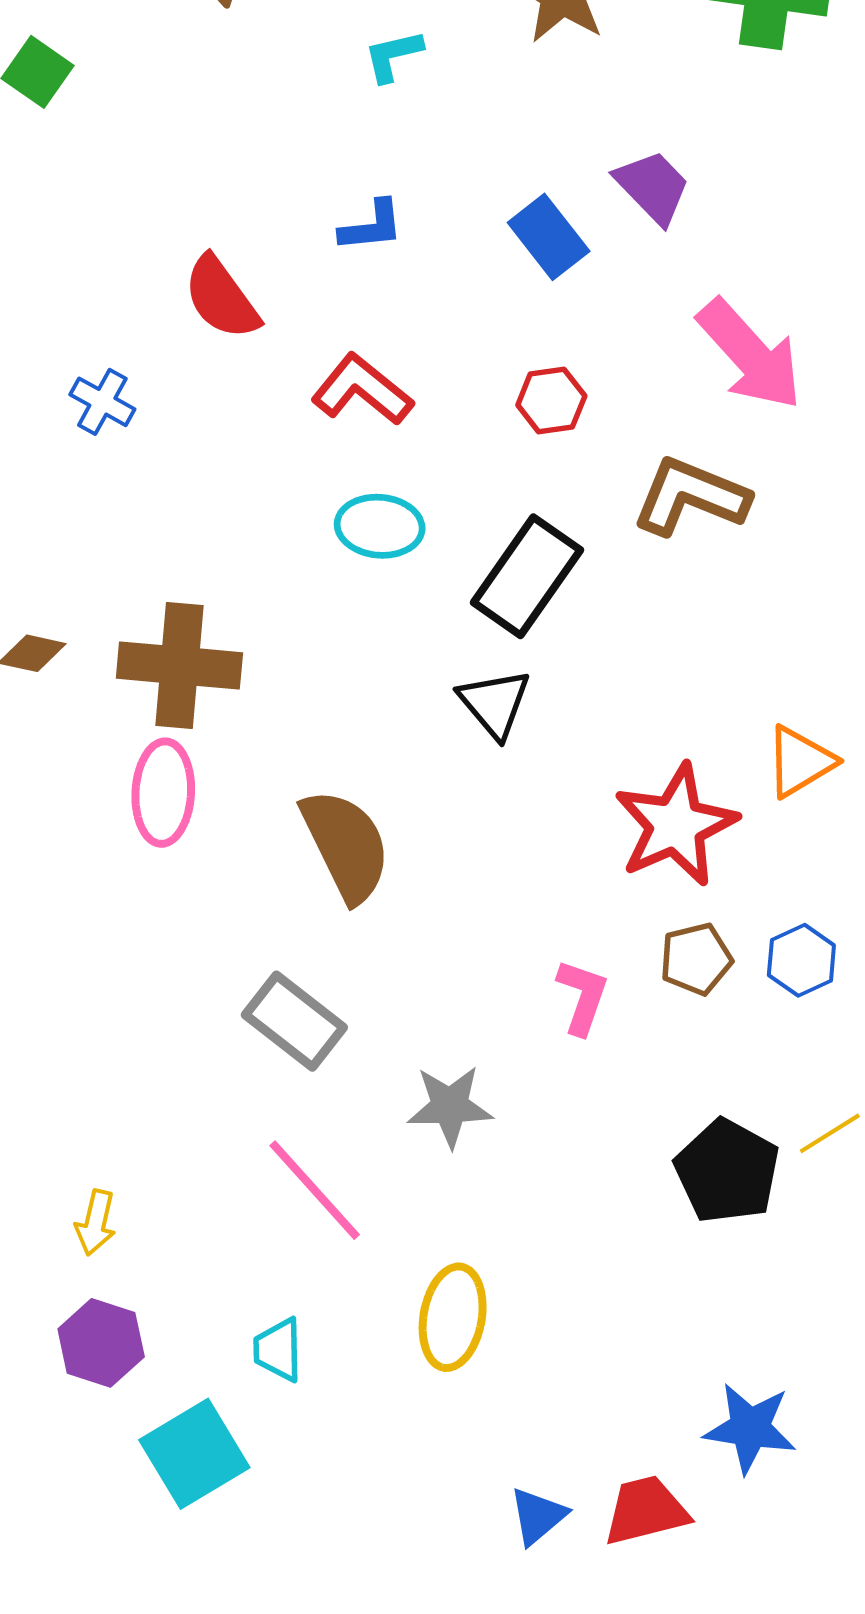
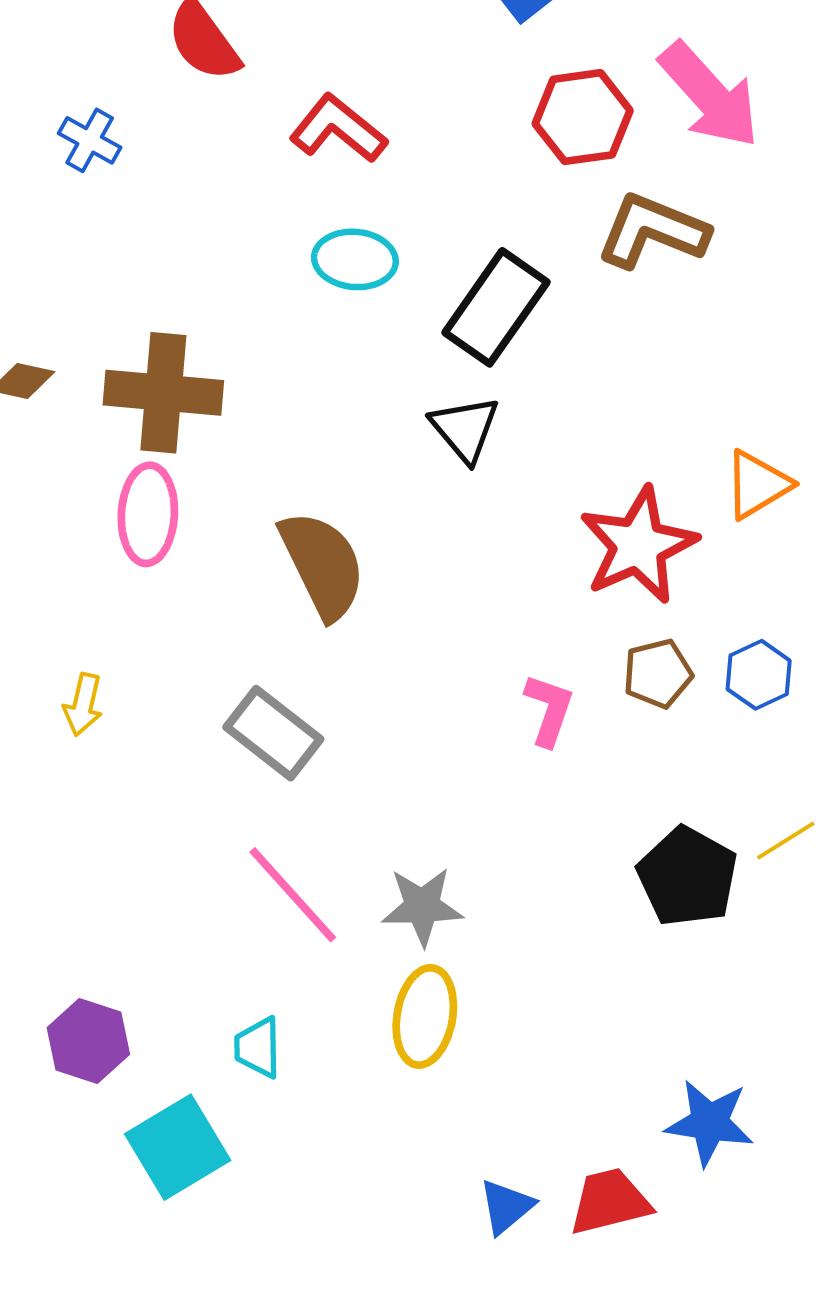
red hexagon: (551, 400) -> (583, 117), moved, size x1.5
gray star: (450, 1106) -> (422, 906), moved
yellow arrow: (96, 1223) -> (83, 705), moved

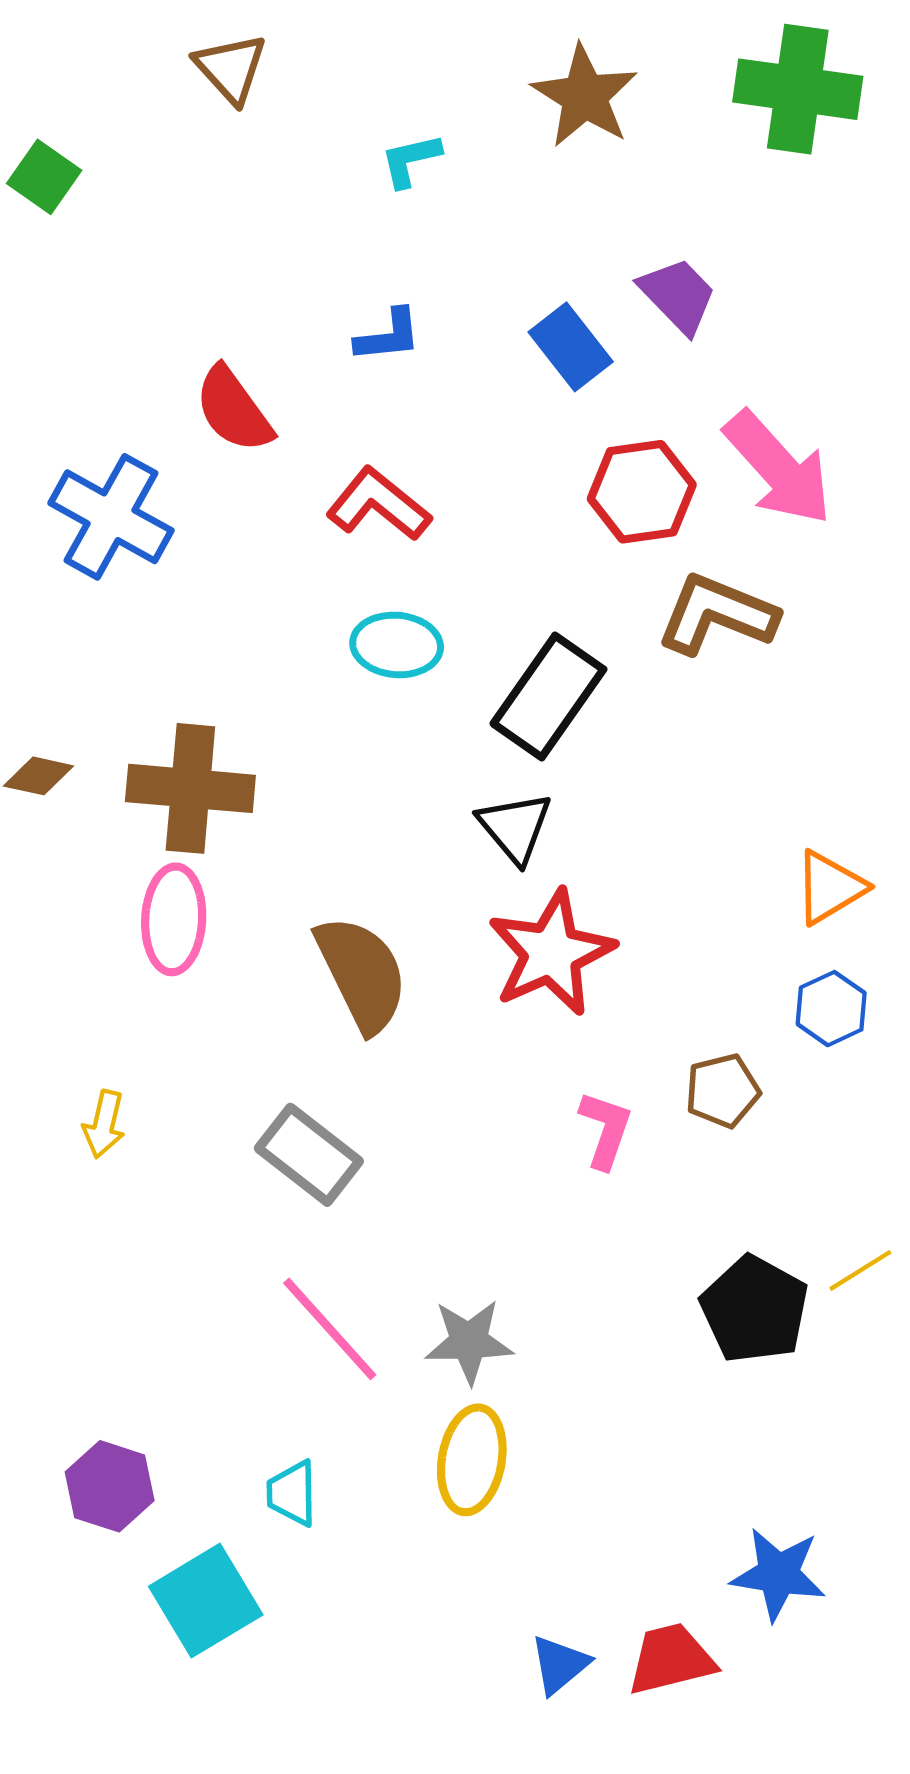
blue cross: (90, 140) -> (111, 517), size x1.8
red star: (638, 545) -> (551, 953), moved
blue hexagon: (759, 675) -> (831, 1009), moved

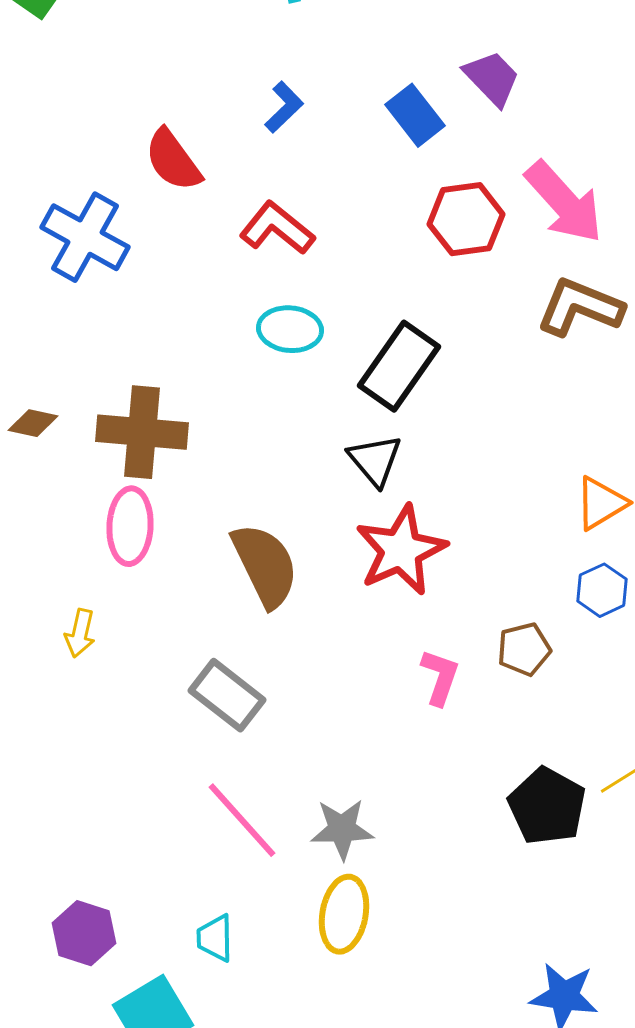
blue L-shape: (388, 336) -> (284, 107), turned -38
brown L-shape: (717, 614) -> (580, 307), moved
yellow arrow: (104, 1124) -> (80, 633), moved

